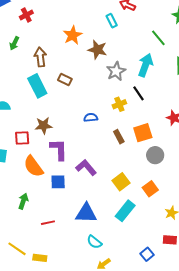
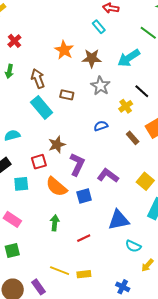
cyan arrow: (145, 65) -> (129, 58), moved, turned -130
gray star: (116, 71) -> (100, 86), moved
purple L-shape: (59, 149) -> (77, 164), turned 40

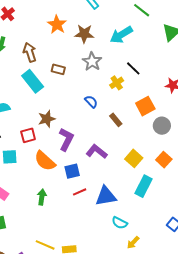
blue semicircle: (101, 126) -> (91, 102), turned 64
brown rectangle: (133, 138) -> (116, 120), moved
red line: (84, 238) -> (80, 192), moved

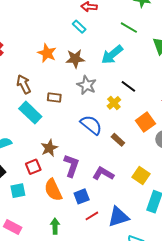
blue semicircle: (91, 102) -> (91, 125), size x1.6
orange semicircle: (45, 161) -> (53, 190), turned 30

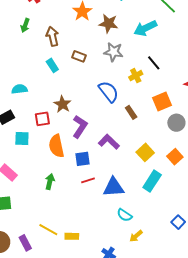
gray star: (87, 85) -> (113, 52), turned -30
cyan rectangle: (30, 113) -> (52, 65), size x0.6
brown star: (49, 148) -> (62, 104), turned -30

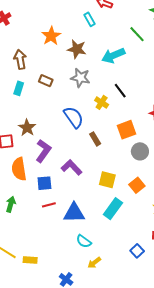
cyan rectangle: (52, 65) -> (19, 88), turned 48
yellow cross: (136, 76) -> (102, 102), turned -32
yellow square: (145, 152) -> (107, 180), turned -36

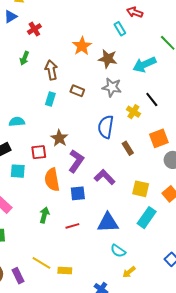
blue semicircle: (74, 117) -> (106, 127), turned -135
red line: (49, 205) -> (72, 226), moved

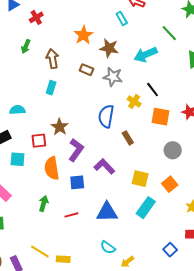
brown rectangle: (77, 91) -> (86, 70), moved
orange square: (159, 138) -> (160, 117), moved, turned 30
cyan semicircle: (118, 251) -> (108, 247), moved

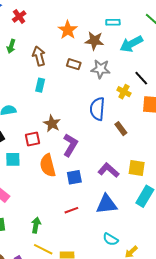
cyan rectangle: (122, 18) -> (113, 22), moved, turned -56
purple L-shape: (104, 166) -> (109, 170), moved
green arrow: (44, 204) -> (36, 225), moved

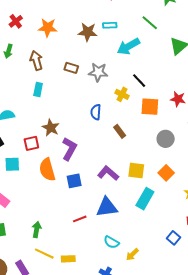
orange star: (68, 30) -> (48, 28), moved, turned -30
brown star: (94, 41) -> (88, 32), moved
blue semicircle: (97, 109) -> (96, 112), size x0.7
red line: (71, 210) -> (80, 219), moved

